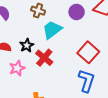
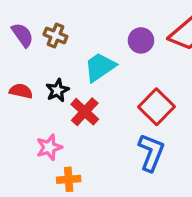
brown cross: (38, 11) -> (55, 36), moved
pink star: (17, 68) -> (49, 147), moved

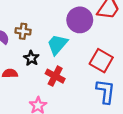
purple circle: (141, 40) -> (80, 20), size x1.5
black star: (57, 90) -> (31, 58), moved

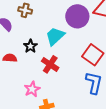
brown cross: (23, 31) -> (25, 10), moved

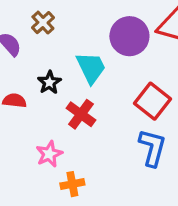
brown cross: (25, 10) -> (43, 23), turned 32
cyan trapezoid: (55, 36) -> (91, 68), turned 105

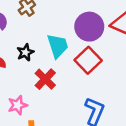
red square: (153, 101) -> (88, 60), moved

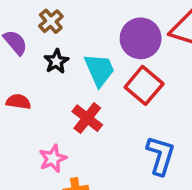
black star: (25, 52) -> (56, 61), moved

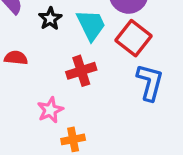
red cross: (87, 118) -> (81, 71), turned 36
blue L-shape: (161, 156) -> (150, 82), moved

